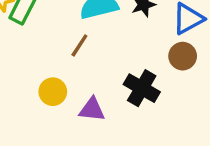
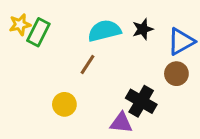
purple triangle: (92, 109) -> (121, 123), moved

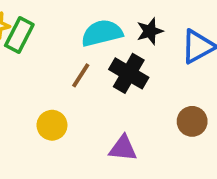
brown circle: (176, 74) -> (192, 121), moved
black cross: (141, 101) -> (129, 73), moved

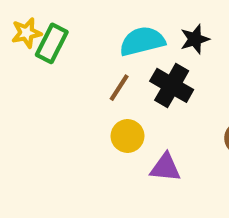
yellow circle: (52, 125) -> (127, 136), moved

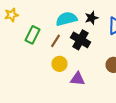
green rectangle: (52, 43) -> (32, 35), moved

